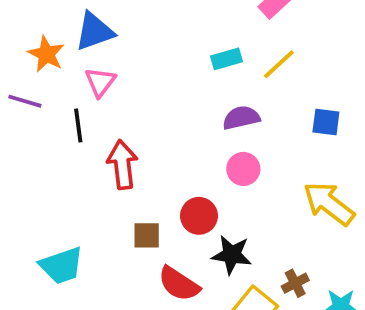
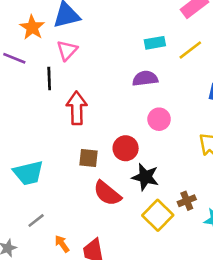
purple semicircle: (241, 118) -> (145, 78), moved

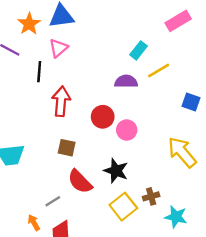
cyan rectangle: (155, 43) -> (139, 50), turned -48
yellow line: (190, 50) -> (159, 70), moved
pink circle: (159, 119) -> (127, 130), moved
red circle: (126, 148) -> (103, 117), moved
gray line: (36, 221) -> (53, 201), moved

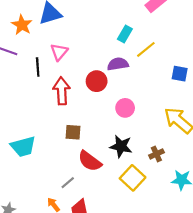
pink triangle: (58, 48) -> (59, 52), moved
red circle: (103, 117) -> (97, 81), moved
brown cross: (151, 196) -> (156, 154), moved

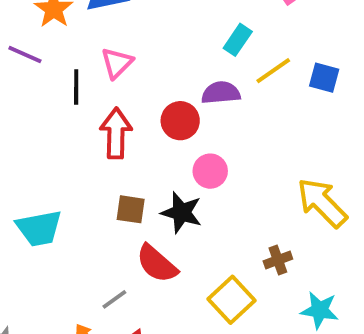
blue square: (180, 74) -> (324, 78), moved
pink circle: (125, 108) -> (210, 171), moved
black star: (121, 146) -> (181, 213), moved

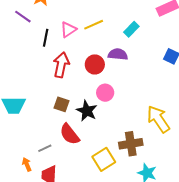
yellow line: (273, 71) -> (94, 25), moved
brown cross: (278, 260) -> (131, 144), size x1.6

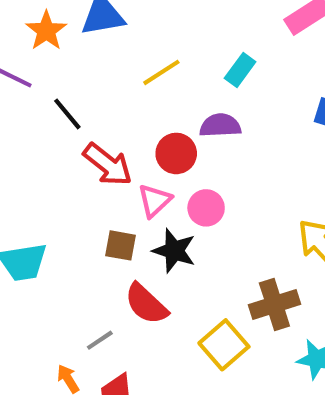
pink triangle: (68, 29) -> (155, 201), moved
black line: (46, 38) -> (67, 114), turned -42
red arrow: (61, 65) -> (108, 164), turned 125

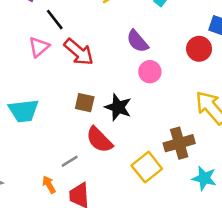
purple semicircle: (220, 125) -> (137, 41), moved, turned -130
red circle: (176, 153) -> (199, 49), moved
pink triangle: (155, 201) -> (39, 47), moved
pink circle: (206, 208) -> (150, 72), moved

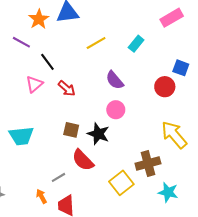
red arrow: (79, 52) -> (67, 88), size x0.7
pink circle: (150, 72) -> (116, 110), moved

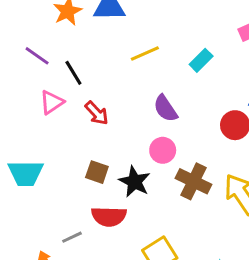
purple line: (21, 42) -> (37, 56), moved
red semicircle: (83, 160) -> (109, 216), turned -50
brown cross: (148, 164) -> (194, 181), moved, turned 35

